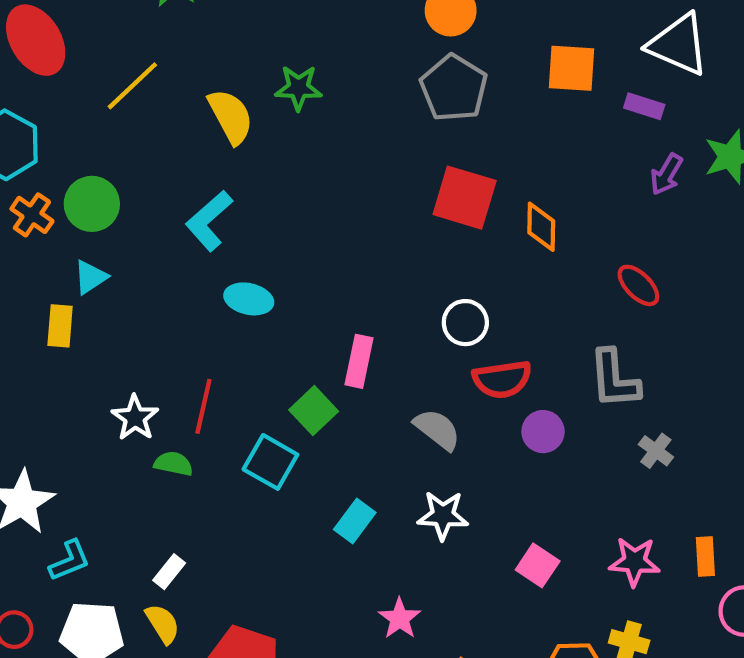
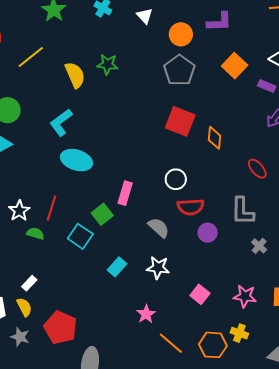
orange square: (572, 68) -> (235, 66), turned 35
cyan ellipse: (249, 299) -> (76, 160), size x1.4
pink star: (400, 618) -> (146, 314), moved

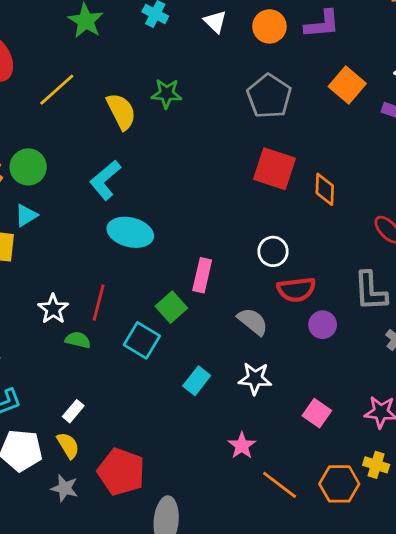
orange circle: (181, 34) -> (269, 26), moved

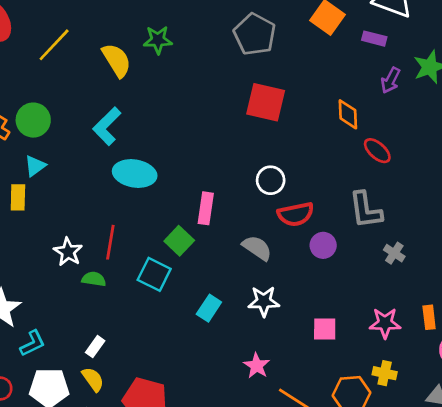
orange diamond: (325, 189) -> (348, 114), moved
pink square: (317, 413) -> (325, 329), turned -30

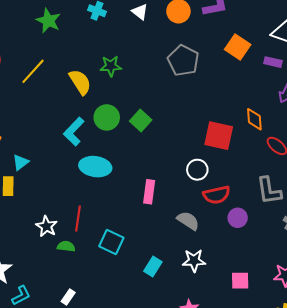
red square: (266, 102) -> (219, 136), moved
green circle: (33, 120) -> (107, 117), moved
green square: (179, 241) -> (141, 121), moved

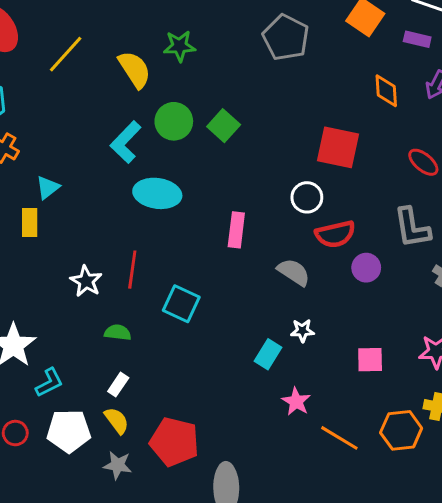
orange diamond: (254, 119) -> (386, 91), moved
green semicircle: (66, 246) -> (118, 332), moved
white star: (194, 261) -> (302, 331), size x0.7
cyan rectangle: (153, 267) -> (268, 354), moved

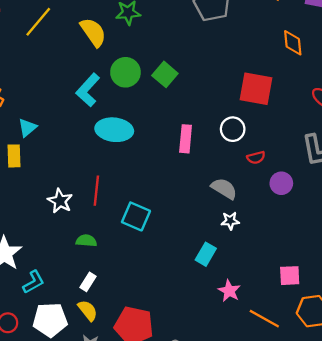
pink rectangle: (236, 230) -> (186, 139), moved
red semicircle: (335, 234) -> (256, 158), size x0.6
white star: (302, 331) -> (230, 221), moved
pink square: (370, 360) -> (290, 276), moved

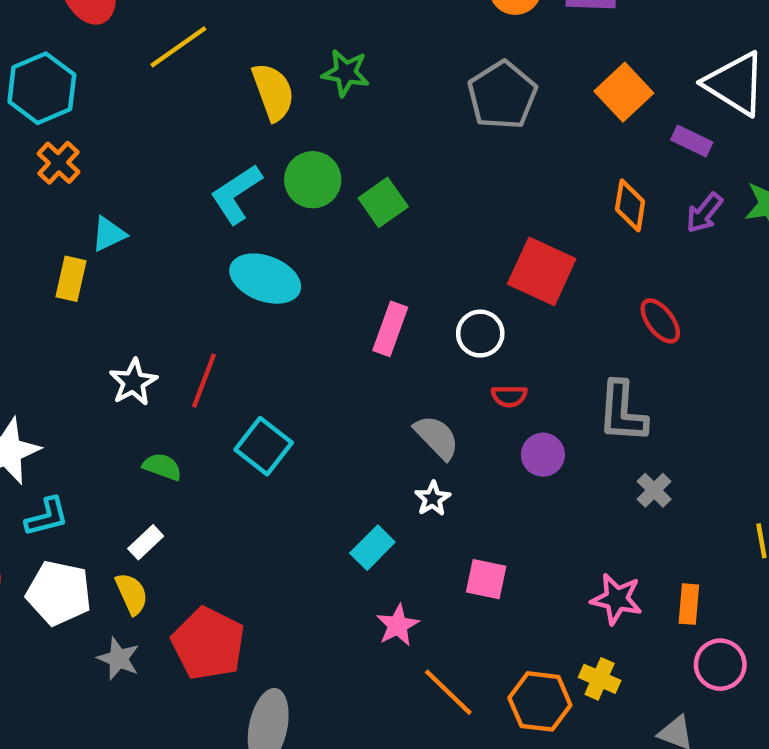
white star: (230, 221) -> (433, 499), turned 30
pink square: (290, 276) -> (486, 579), moved

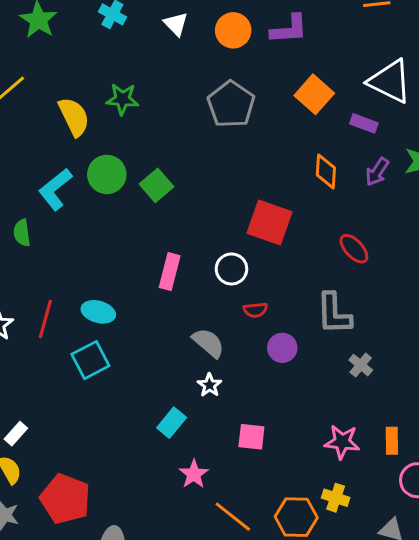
cyan ellipse: (265, 279) -> (98, 312), moved, size x0.7
cyan square: (264, 446) -> (90, 360), turned 30
green semicircle: (162, 467) -> (22, 233), moved, turned -112

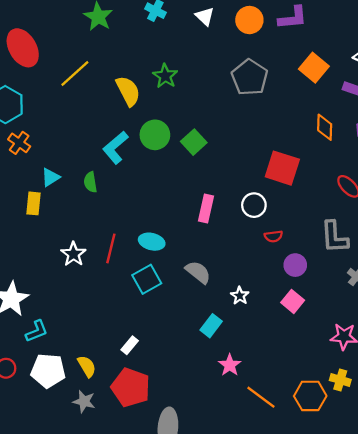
green star: (122, 99) -> (165, 76), turned 30
gray semicircle: (208, 343) -> (198, 272), moved
white rectangle: (16, 434) -> (130, 345), moved
pink square: (251, 437) -> (293, 301), moved, turned 35

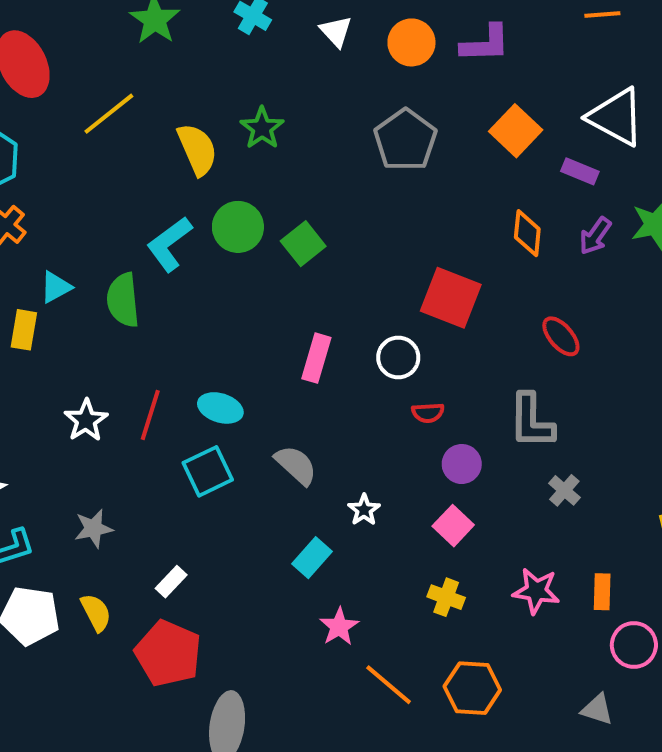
green semicircle: (90, 182) -> (123, 300), size x1.5
yellow cross: (340, 380) -> (446, 597), moved
gray star: (84, 401) -> (93, 528), moved, turned -30

